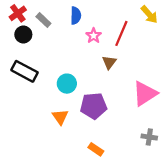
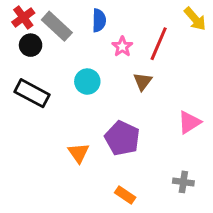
gray rectangle: (43, 20) -> (57, 26), size x1.5
cyan circle: (67, 84) -> (87, 82), moved
pink triangle: (145, 94) -> (189, 122), size x0.7
purple pentagon: (94, 106) -> (122, 138), turned 30
gray cross: (149, 137) -> (183, 182), moved

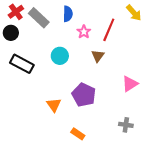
black circle: (31, 45) -> (11, 33), moved
orange rectangle: (125, 195) -> (78, 134), moved

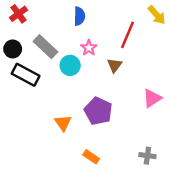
gray rectangle: (39, 18) -> (45, 47), moved
pink star: (84, 32) -> (89, 48), moved
black circle: (11, 33) -> (13, 49), moved
gray cross: (126, 125) -> (147, 156), moved

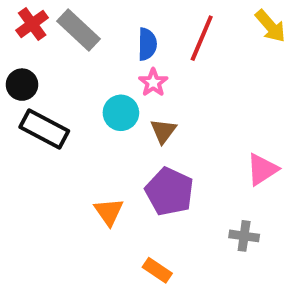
blue semicircle: (79, 16) -> (147, 44), moved
red line: (127, 35) -> (202, 38), moved
gray rectangle: (45, 47) -> (79, 30), moved
brown triangle: (115, 65) -> (163, 131), moved
gray cross: (147, 156) -> (244, 236), moved

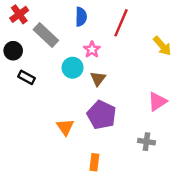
yellow arrow: (270, 26) -> (162, 46), moved
gray rectangle: (79, 30) -> (46, 35), moved
blue semicircle: (147, 44) -> (81, 17), moved
black rectangle: (44, 129) -> (26, 77), size x0.6
orange rectangle: (157, 270) -> (94, 162), turned 63

